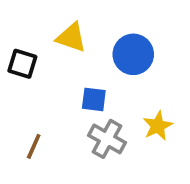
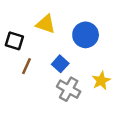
blue square: (94, 99) -> (60, 64), turned 35
brown line: (34, 146) -> (26, 66), moved

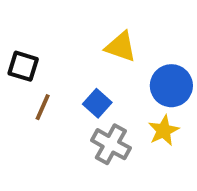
yellow triangle: (46, 24) -> (121, 47), moved
blue circle: (86, 35) -> (171, 86), moved

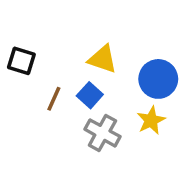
yellow triangle: (121, 47) -> (102, 59), moved
brown line: (43, 107) -> (54, 99), moved

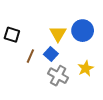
yellow triangle: (102, 59) -> (58, 34), turned 42
blue circle: (158, 79) -> (83, 31), moved

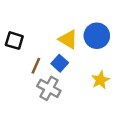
yellow triangle: (58, 34) -> (68, 39), turned -30
gray cross: (58, 76) -> (49, 88), moved

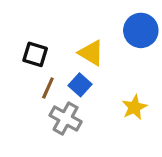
blue circle: (97, 36) -> (141, 30), moved
black square: (14, 41) -> (35, 54), moved

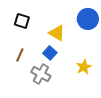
black square: (35, 54) -> (22, 21), moved
brown line: (48, 88) -> (20, 55), moved

